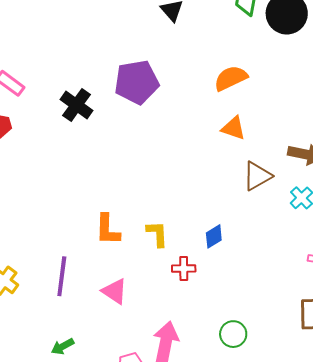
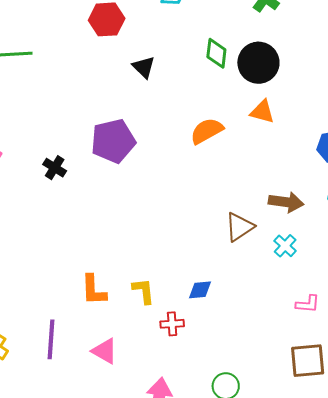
black cross: (77, 105) -> (55, 168), size x0.7
orange triangle: (233, 128) -> (262, 112), moved
blue diamond: (214, 236) -> (200, 290), turned 30

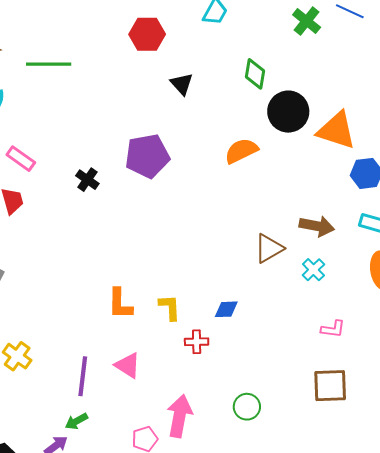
black circle: (258, 63) -> (288, 112), moved
orange triangle: (262, 112) -> (337, 130), moved, size x1.6
purple line: (51, 339) -> (83, 376), moved

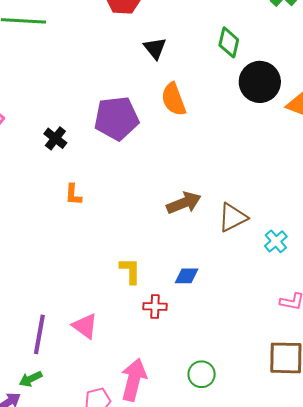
orange semicircle: (241, 151) -> (174, 99), moved, turned -88
brown arrow: (317, 226) -> (184, 203), moved, turned -36
orange L-shape: (120, 304) -> (73, 195), moved, size x0.7

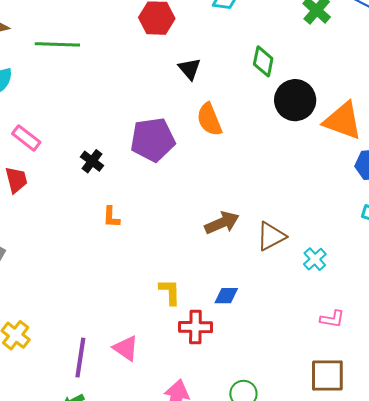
red cross: (155, 307) -> (195, 327), size x1.4

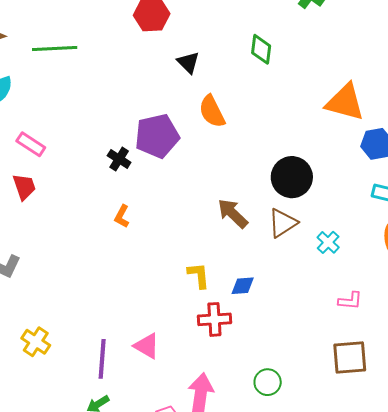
black circle: (295, 100) -> (292, 177), moved
black cross: (92, 161) -> (119, 159), moved
orange L-shape: (111, 217) -> (122, 216), turned 30
brown arrow: (222, 223) -> (233, 213), turned -108
yellow L-shape: (170, 292) -> (199, 275), moved

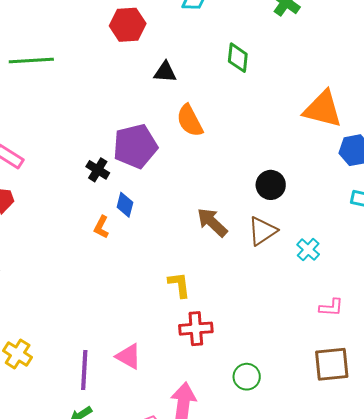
black triangle: (188, 62) -> (165, 72), turned -40
black circle: (292, 177) -> (271, 185), size x0.7
blue diamond: (243, 286) -> (125, 205), moved, turned -70
green circle: (268, 382) -> (247, 377), moved

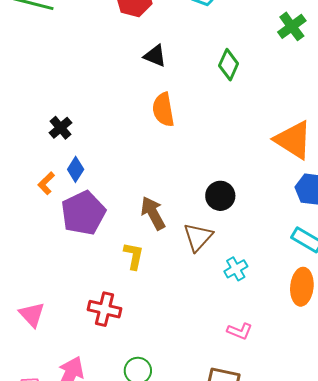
purple pentagon: (135, 146) -> (83, 213), moved, turned -30
brown triangle: (262, 231) -> (198, 237), turned -32
yellow L-shape: (179, 285) -> (134, 256), moved

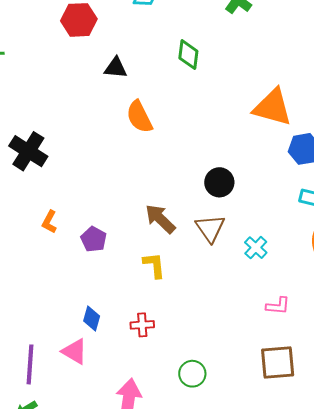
black cross: (61, 128) -> (28, 151), moved, size x1.6
blue diamond: (76, 169) -> (92, 318), moved
purple pentagon: (83, 213) -> (94, 239), size x0.6
red cross: (104, 309) -> (142, 325), size x0.7

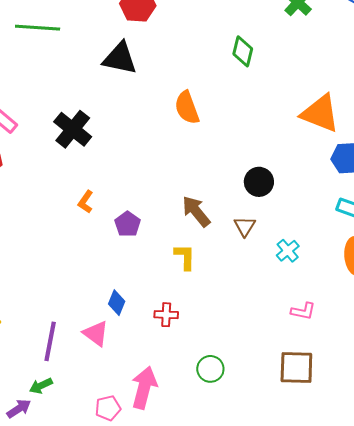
black triangle: (116, 68) -> (120, 58), moved, size x1.5
brown triangle: (210, 228) -> (245, 226), size x0.7

